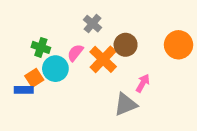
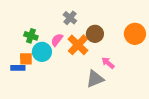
orange square: (34, 78) -> (26, 59), turned 32
pink arrow: (143, 83) -> (108, 63), turned -80

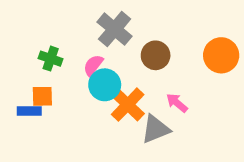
gray cross: (70, 18) -> (115, 29), size x1.5
orange cross: (78, 45) -> (128, 105), moved
cyan circle: (42, 52) -> (105, 85), moved

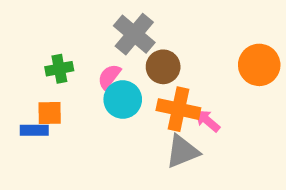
brown circle: (156, 55) -> (163, 67), moved
green cross: (51, 59) -> (59, 69), turned -30
orange cross: (128, 105) -> (178, 109), moved, turned -32

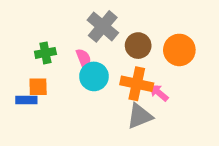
orange circle: (259, 65) -> (179, 50), moved
brown circle: (163, 67) -> (138, 46), moved
pink semicircle: (109, 76) -> (84, 59), turned 120

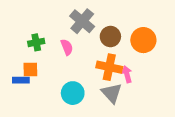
cyan circle: (94, 76) -> (73, 93), moved
pink arrow: (159, 93) -> (127, 74), turned 35
gray triangle: (140, 116) -> (112, 93), turned -50

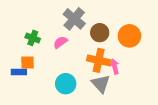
green cross: (36, 42) -> (33, 38), turned 32
pink semicircle: (67, 47) -> (60, 42), turned -104

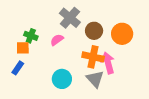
orange square: (27, 62) -> (23, 48), moved
pink arrow: (115, 67) -> (108, 63), size x1.5
blue rectangle: (19, 72) -> (18, 68), turned -56

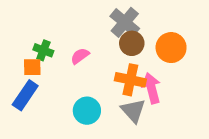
gray cross: (70, 18) -> (125, 22), moved
blue rectangle: (18, 68) -> (25, 95), size x1.5

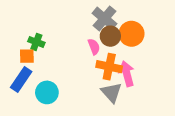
orange circle: (171, 48) -> (131, 34), moved
pink semicircle: (80, 56) -> (94, 47), moved, turned 105
cyan circle: (87, 111) -> (47, 92), moved

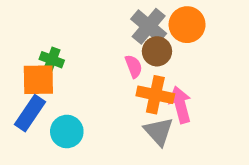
orange circle: (131, 34) -> (187, 25), moved
orange square: (27, 56) -> (38, 80), size x1.5

